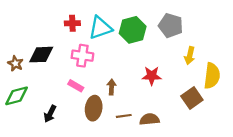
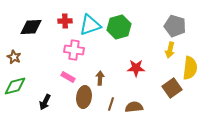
gray pentagon: (171, 26) -> (175, 26), moved
black diamond: (41, 55) -> (31, 27), moved
brown line: (124, 116) -> (111, 104), turned -64

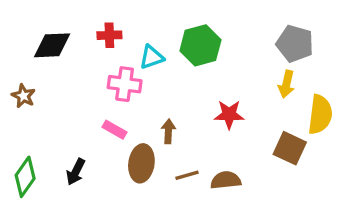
cyan triangle: (90, 25) -> (152, 57), moved, size x0.7
green diamond: (15, 86) -> (25, 177), moved, turned -40
brown square: (172, 88) -> (290, 148), turned -30
brown line: (111, 104) -> (187, 175), turned 56

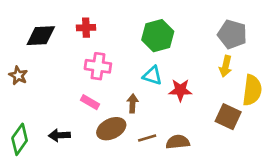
cyan triangle: (152, 57) -> (152, 76), moved, turned 36
brown ellipse: (141, 163) -> (111, 129), turned 56
black arrow: (76, 172) -> (59, 135), turned 60

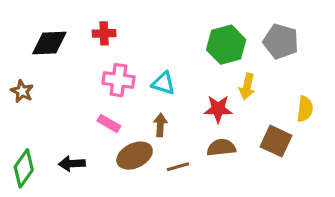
green hexagon: (158, 36) -> (226, 45), moved
yellow arrow: (226, 66) -> (247, 86), moved
cyan triangle: (152, 76) -> (163, 83), moved
yellow semicircle: (252, 90) -> (305, 109), size x0.7
brown semicircle: (178, 142) -> (221, 148), moved

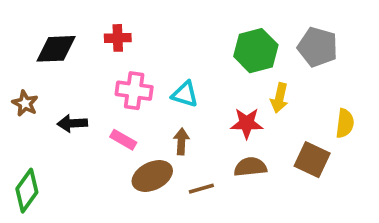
black arrow: (72, 164) -> (72, 123), moved

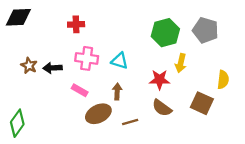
black diamond: (56, 49) -> (18, 17), moved
brown star: (25, 103) -> (29, 66), moved
black arrow: (72, 123) -> (53, 68), moved
brown semicircle: (250, 167) -> (162, 108), turned -138

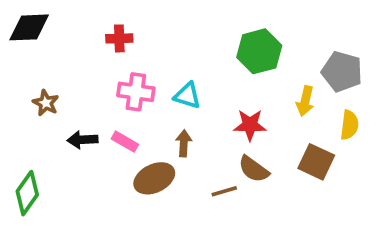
gray pentagon: (205, 30) -> (342, 72), moved
yellow arrow: (181, 63) -> (305, 101), moved
black arrow: (53, 68) -> (82, 140), moved
brown line: (130, 122) -> (224, 191), moved

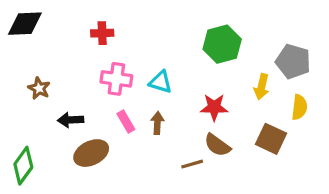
pink rectangle: (125, 142) -> (126, 121), moved, turned 30
brown ellipse: (154, 178) -> (91, 153), moved

